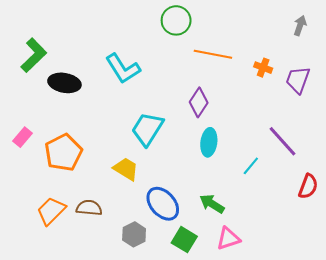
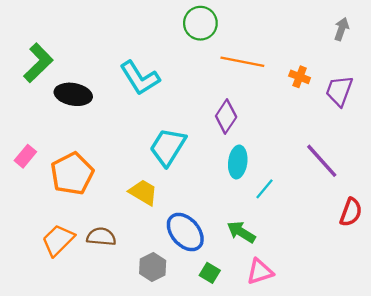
cyan line: (251, 166) -> (265, 189), moved
green square: (184, 240) -> (210, 273), size x0.7

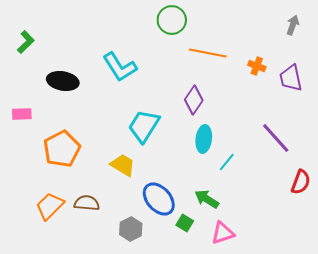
green L-shape: (38, 63) -> (26, 42), moved, size x0.7
purple trapezoid: (339, 91) -> (291, 78), turned -32
pink rectangle: (25, 156) -> (22, 114), moved, turned 48
green square: (210, 273) -> (185, 223), moved

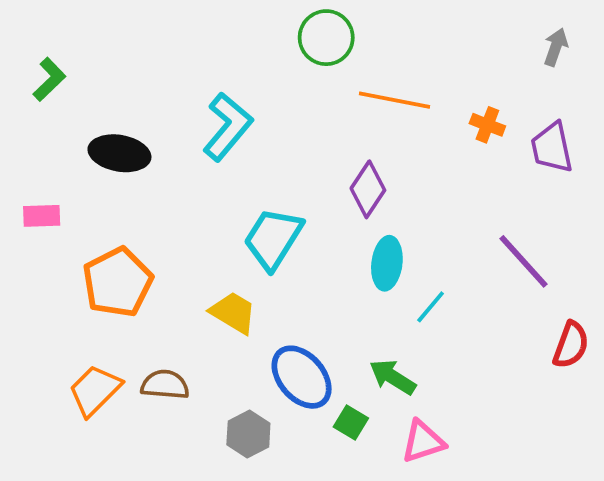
cyan L-shape: (120, 67) -> (228, 127), turned -108

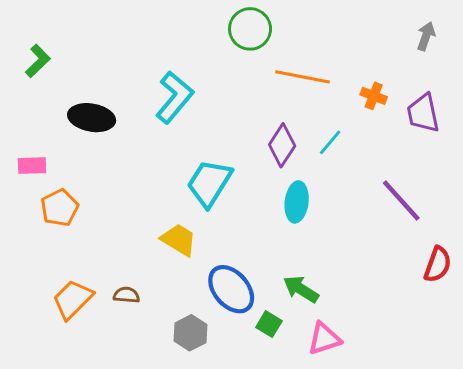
orange pentagon: (118, 282) -> (60, 208), moved, size x0.7
cyan line: (431, 307) -> (330, 142), moved
brown semicircle: (165, 385) -> (126, 295), size x0.7

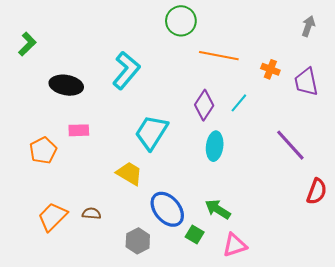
pink rectangle: (32, 166) -> (79, 130), moved

